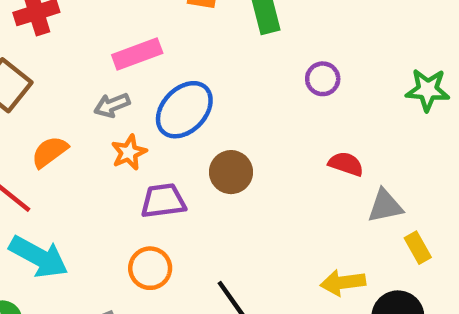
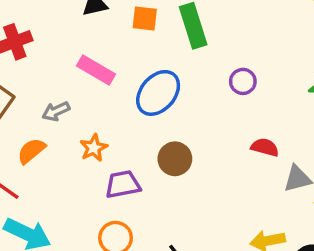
pink rectangle: (137, 54) -> (96, 70), turned 54
gray arrow: (112, 105) -> (56, 111), moved
blue ellipse: (184, 110) -> (158, 93), moved

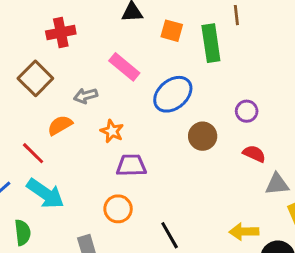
purple circle: (243, 81) -> (247, 111), moved
orange star: (94, 148) -> (112, 131), turned -30
brown circle: (175, 159) -> (203, 136), moved

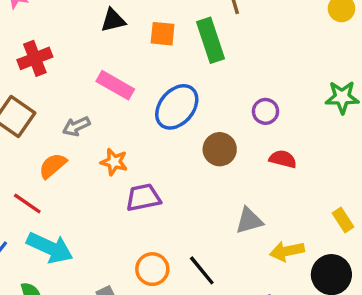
gray triangle: (277, 184) -> (249, 221), moved
orange circle: (118, 209) -> (152, 269), moved

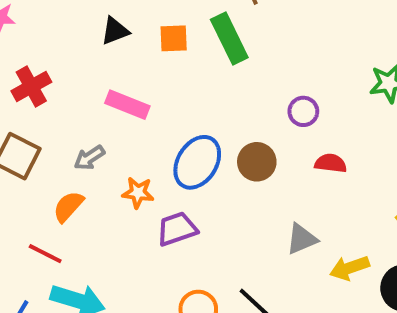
blue ellipse: (177, 107) -> (197, 162), moved

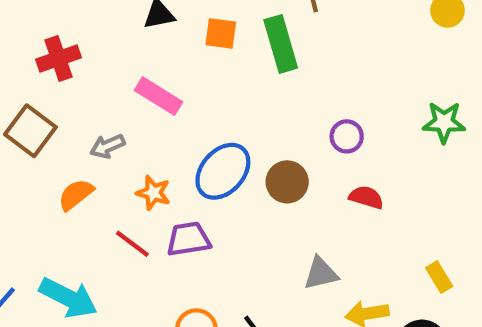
red line: (45, 254) -> (132, 244), moved

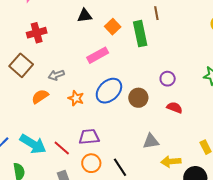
orange square: (221, 33) -> (113, 27), turned 35
pink rectangle: (159, 96) -> (98, 55), moved, turned -65
purple trapezoid: (188, 239) -> (89, 137), moved
red line: (132, 244) -> (62, 148), moved

